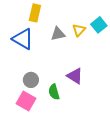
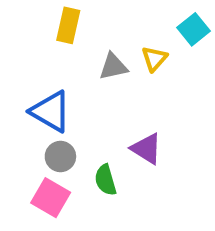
cyan square: (99, 25) -> (193, 29), moved
blue triangle: (23, 39) -> (51, 111), moved

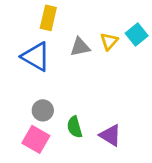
cyan square: (193, 29) -> (137, 35), moved
blue triangle: (51, 111) -> (36, 57), moved
purple triangle: (147, 149) -> (110, 135), moved

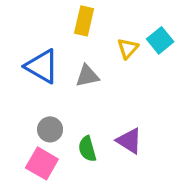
yellow rectangle: (48, 18) -> (84, 21), moved
gray triangle: (80, 47) -> (87, 76), moved
purple triangle: (110, 135) -> (129, 141), moved

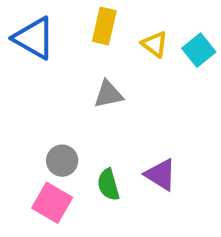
yellow triangle: (128, 48) -> (155, 44), moved, turned -35
blue triangle: (42, 66) -> (34, 38), moved

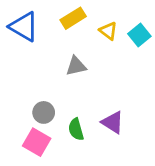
yellow rectangle: (104, 26) -> (73, 18), turned 45

